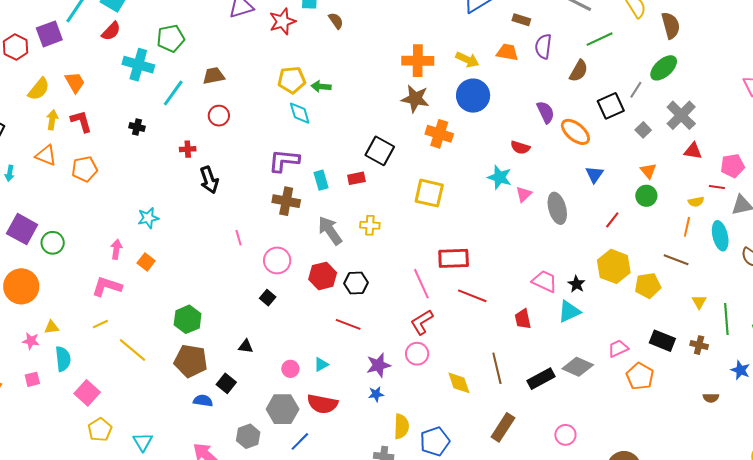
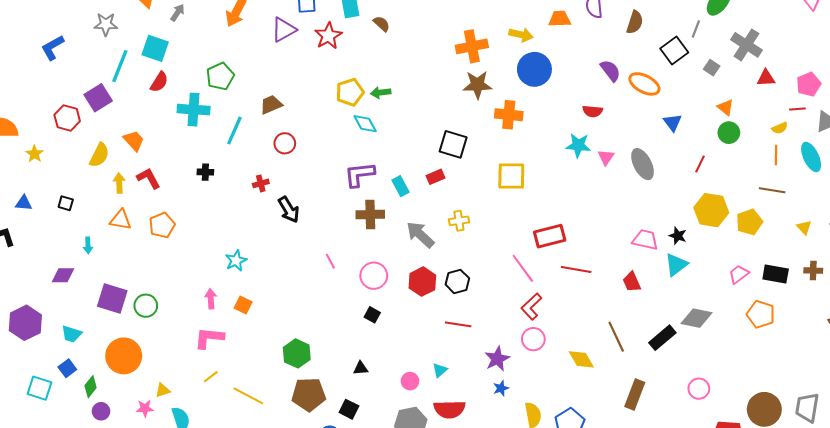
pink trapezoid: (618, 348) -> (739, 274), moved

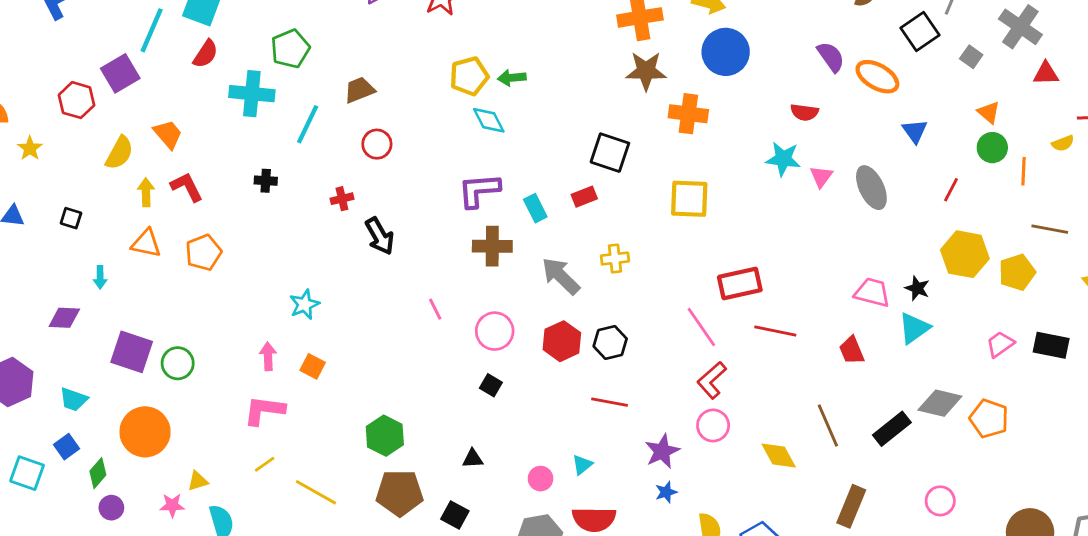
orange line: (776, 155) -> (1024, 171), moved
orange pentagon: (761, 314) -> (989, 419), moved

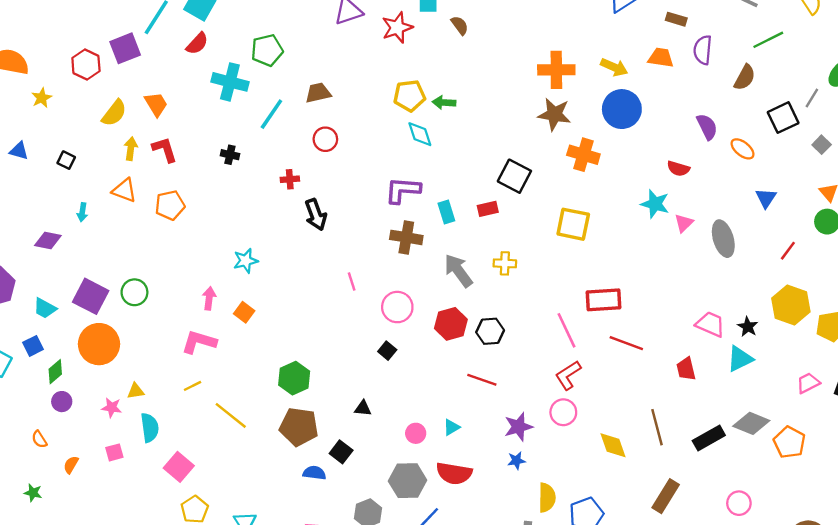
orange ellipse: (877, 77) -> (743, 149), size x0.7
purple square: (132, 352) -> (91, 296), moved

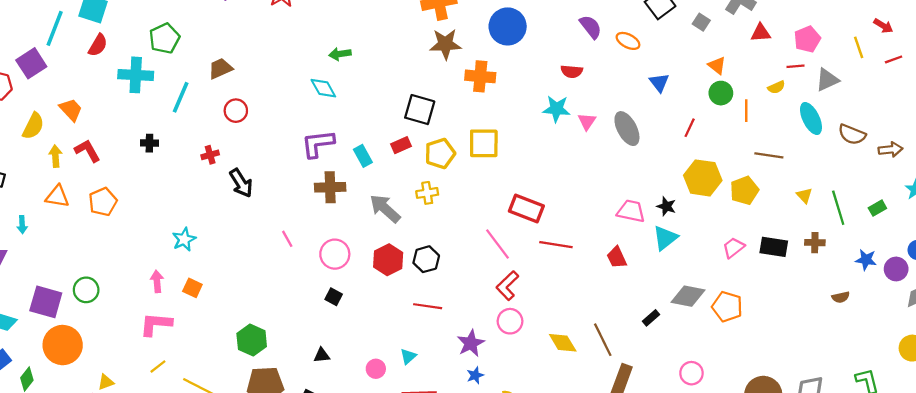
yellow pentagon: (409, 96) -> (440, 153), moved
red rectangle: (603, 300) -> (526, 208), turned 36
brown line: (657, 427) -> (603, 340), moved
black rectangle: (709, 438) -> (651, 318), size x0.6

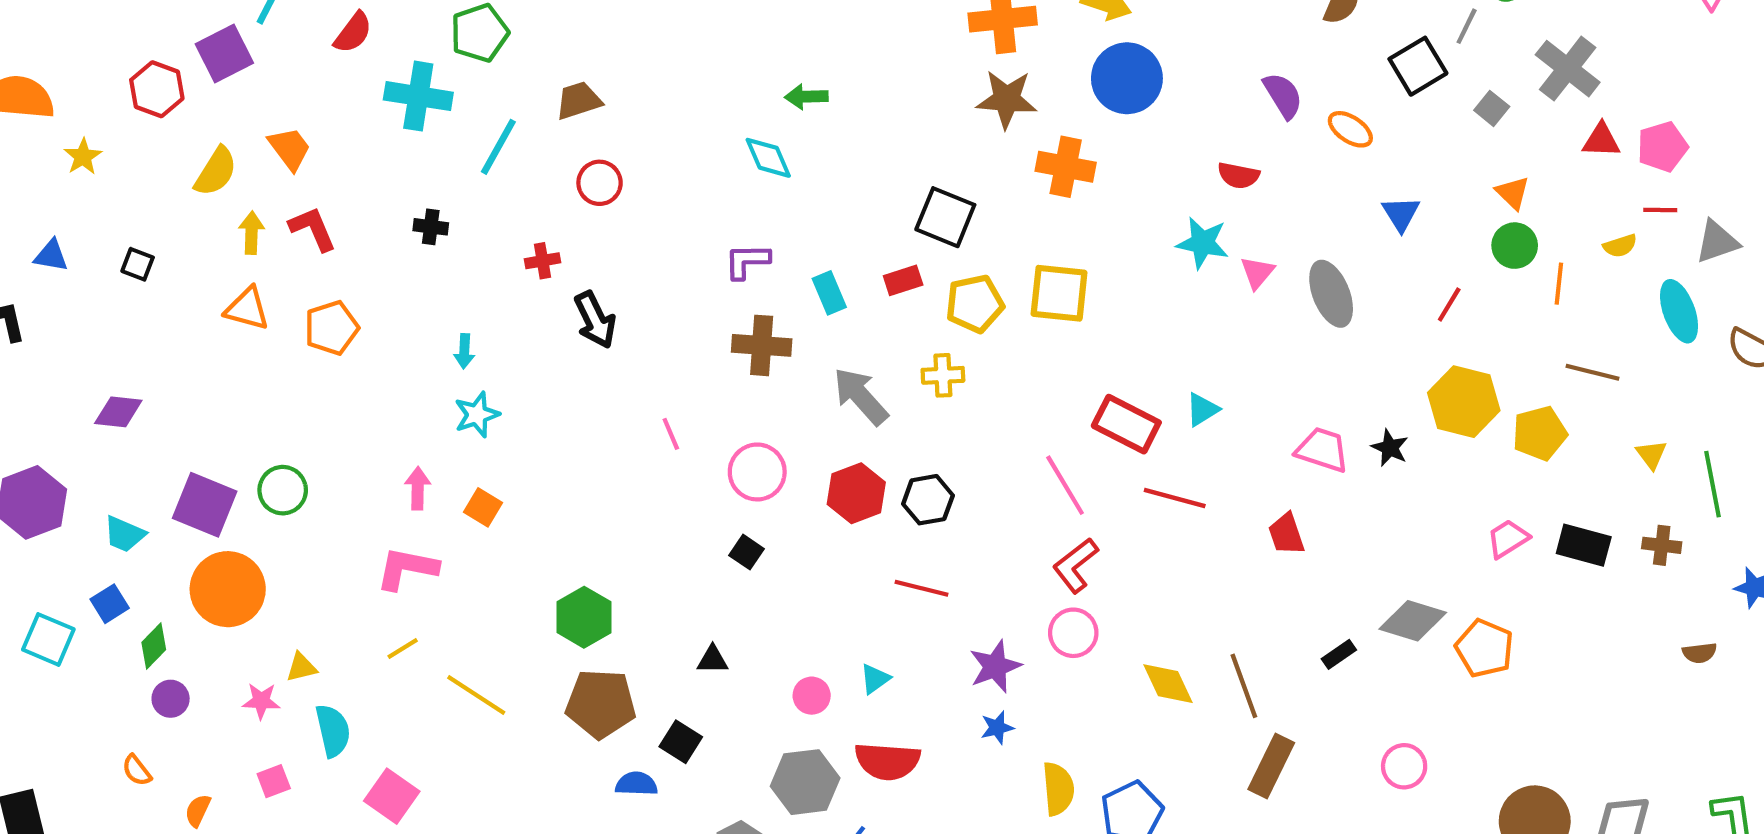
pink pentagon: (807, 39) -> (1662, 147), moved
purple L-shape: (318, 144) -> (747, 261), size x0.7
cyan arrow: (22, 225) -> (464, 351), moved
cyan triangle: (665, 238) -> (1202, 410), moved, size x0.7

